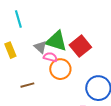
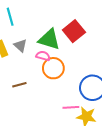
red square: (80, 46) -> (74, 31), moved
gray triangle: (40, 47) -> (20, 46), moved

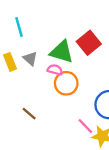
brown line: (19, 85) -> (29, 114), moved, turned 56
pink line: (71, 107) -> (85, 126), turned 49

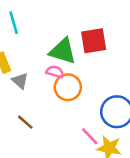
red square: (89, 43) -> (94, 41), turned 30
gray triangle: (30, 59) -> (20, 81), moved

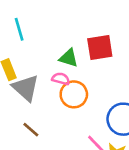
green triangle: (63, 51) -> (69, 58), size x0.7
gray triangle: (20, 81) -> (26, 88), size x1.6

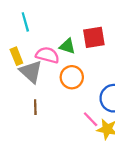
pink semicircle: (61, 79) -> (47, 55), moved, size x1.5
brown line: (31, 130) -> (35, 107), turned 48

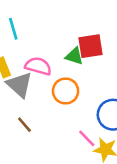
green triangle: (67, 46) -> (74, 56), moved
brown line: (35, 107) -> (24, 125), turned -40

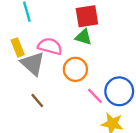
red square: (90, 46) -> (87, 16), moved
pink line: (87, 138) -> (95, 96), moved

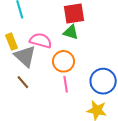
pink line: (95, 96) -> (66, 84), moved, turned 35
brown line: (37, 101) -> (23, 82), moved

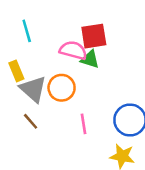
pink semicircle: (41, 41) -> (73, 50), moved
orange circle: (64, 61) -> (62, 88), moved

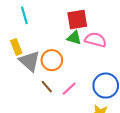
pink semicircle: (73, 50) -> (96, 40), moved
brown line: (31, 121) -> (47, 87), moved
pink line: (84, 124) -> (69, 89), turned 56

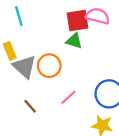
pink semicircle: (96, 40) -> (98, 16), moved
brown line: (47, 87) -> (30, 106), moved

